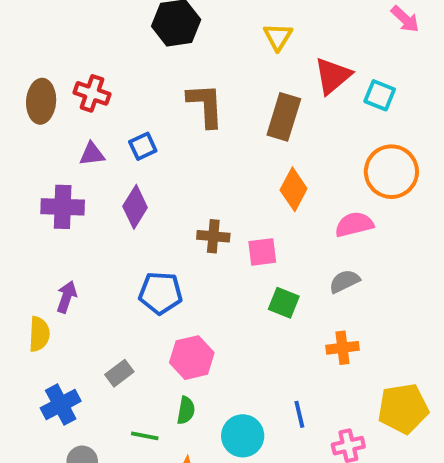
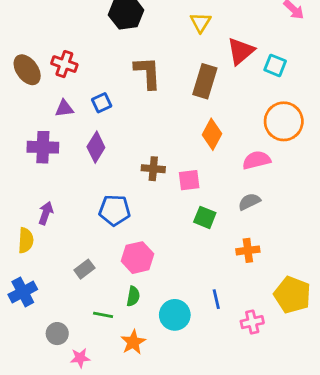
brown ellipse: (41, 101) -> (27, 70), turned -40
blue cross: (61, 405) -> (23, 292), moved
yellow pentagon: (403, 408) -> (292, 295), turned 30

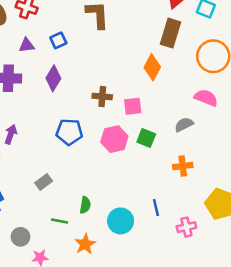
brown rectangle: (205, 81) -> (171, 33), moved
pink semicircle: (256, 160) -> (206, 98), moved, turned 35
pink hexagon: (137, 258) -> (114, 139), moved

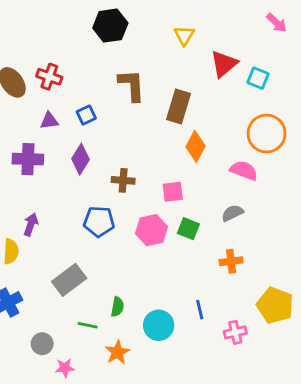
brown rectangle: (171, 33) -> (178, 107), moved
brown cross: (102, 96) -> (123, 180), moved
pink semicircle: (206, 98) -> (244, 170), moved
gray rectangle: (44, 182) -> (69, 280), size x1.6

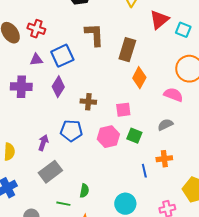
blue square: (86, 115) -> (62, 56), size x1.6
purple arrow: (31, 224) -> (43, 143), moved
blue line: (200, 310) -> (144, 171), moved
cyan circle: (159, 325) -> (125, 204), moved

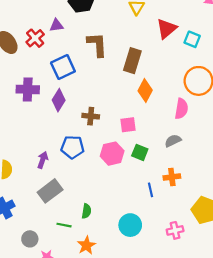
red cross: (36, 29) -> (35, 38), turned 30
purple triangle: (36, 60) -> (57, 25), moved
purple cross: (21, 87) -> (28, 89), moved
pink semicircle: (173, 95) -> (181, 109), turned 78

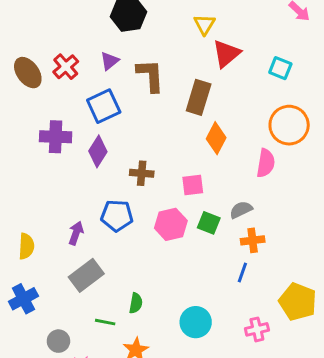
purple triangle: (57, 25) -> (110, 61), moved, turned -32
red triangle: (166, 29) -> (226, 54), moved
gray semicircle: (173, 141) -> (241, 210), moved
orange cross: (172, 177) -> (253, 240), moved
blue line: (150, 190) -> (242, 272), moved, turned 32

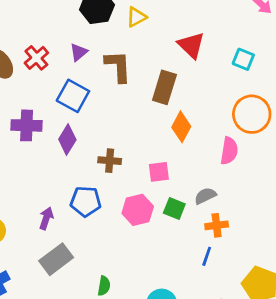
yellow triangle: (204, 24) -> (136, 17), moved, turned 30
red triangle: (226, 54) -> (191, 45), turned -36
blue square: (104, 106) -> (73, 96), turned -36

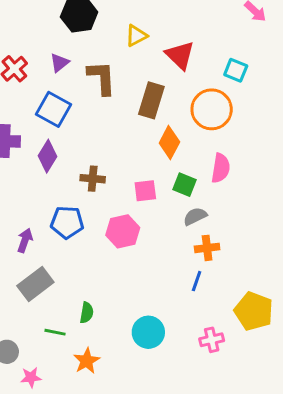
yellow triangle: (136, 17) -> (136, 36), moved
orange circle: (252, 114) -> (212, 109), moved
green square: (174, 208) -> (184, 185), moved

